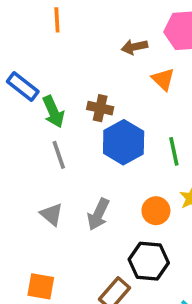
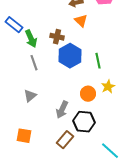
orange triangle: (163, 79) -> (81, 21), moved
gray triangle: (52, 214) -> (30, 96), turned 40
gray arrow: (98, 214) -> (62, 110), moved

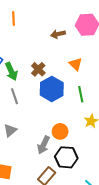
orange triangle: (81, 21) -> (76, 64), moved
brown cross: (57, 37) -> (38, 69), turned 32
orange circle: (88, 94) -> (60, 131), moved

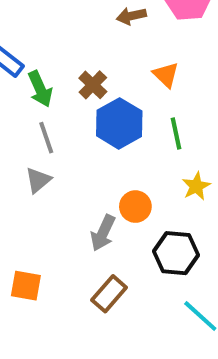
gray triangle: (10, 130) -> (38, 180), moved
black hexagon: (66, 157) -> (176, 253), moved

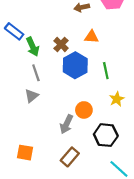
orange triangle: (166, 75) -> (92, 37), moved, turned -40

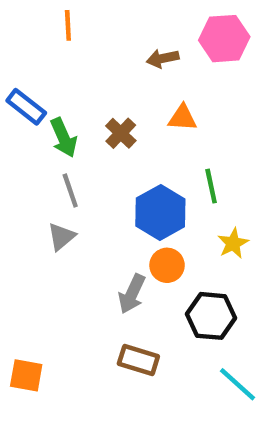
blue hexagon: (75, 65) -> (160, 212), moved
orange square: (25, 153) -> (26, 375), moved
brown rectangle: (70, 157) -> (138, 360), turned 66

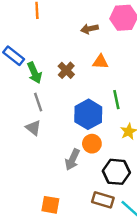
gray triangle: (61, 237) -> (33, 128), turned -42
brown rectangle: (138, 360) -> (103, 200), moved
orange square: (26, 375) -> (50, 205), moved

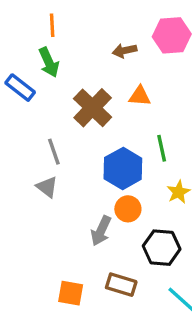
brown cross: (66, 70) -> (93, 108), size x1.6
green arrow: (34, 73) -> (49, 62), moved
brown rectangle: (103, 200) -> (121, 285), moved

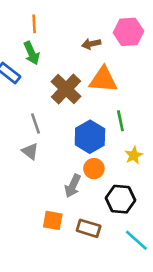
orange triangle: (140, 96) -> (103, 80), size x1.6
orange square: (71, 293) -> (53, 220), moved

